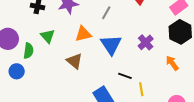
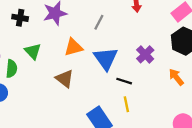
black line: (125, 76) -> (124, 81), moved
yellow line: (141, 89) -> (126, 104), moved

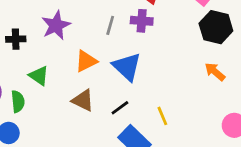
purple cross: (145, 54) -> (142, 21), moved, turned -30
black line: (124, 81) -> (120, 108), moved, turned -42

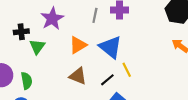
green triangle: (39, 76) -> (37, 47), moved, turned 35
yellow line: (162, 116) -> (127, 70), moved

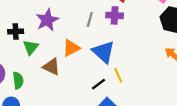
brown triangle: (78, 76) -> (52, 67), moved

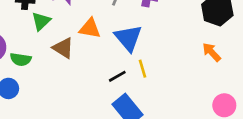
orange triangle: (71, 48) -> (90, 28), turned 30
green semicircle: (18, 80) -> (21, 59), turned 98

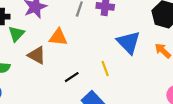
blue triangle: (128, 38) -> (129, 42), moved
black line: (117, 76) -> (72, 77), moved

